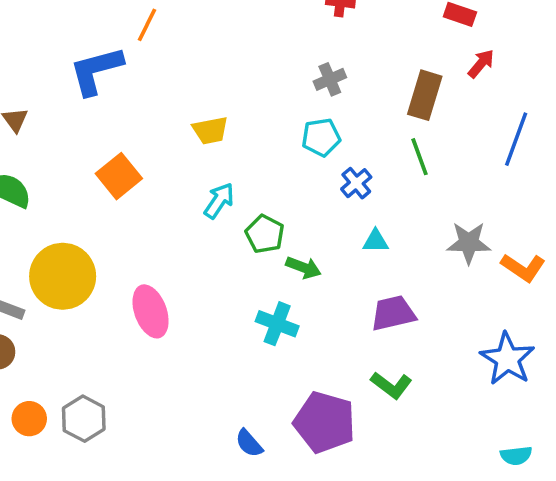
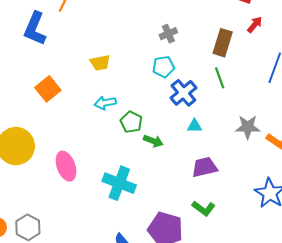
blue L-shape: (96, 71) -> (35, 29), turned -52
blue cross: (356, 183) -> (183, 93), size x1.5
cyan arrow: (219, 201) -> (105, 103), turned -135
cyan cross: (277, 324) -> (119, 183), moved, size x1.4

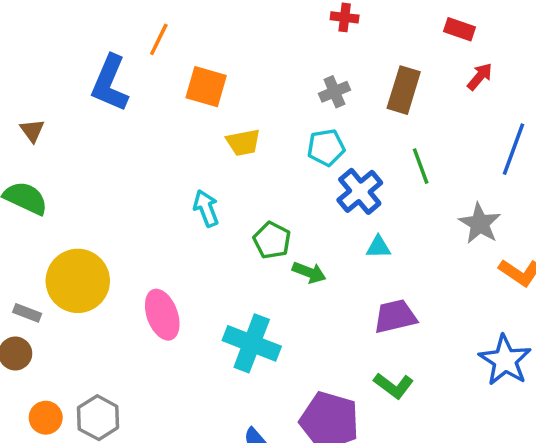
brown rectangle: (223, 43) -> (404, 90), moved
yellow trapezoid: (100, 63) -> (243, 142), moved
orange square: (48, 89) -> (206, 87), moved, turned -35
cyan arrow: (105, 103) -> (206, 208), moved, turned 80
gray star: (248, 127) -> (480, 223), moved, turned 30

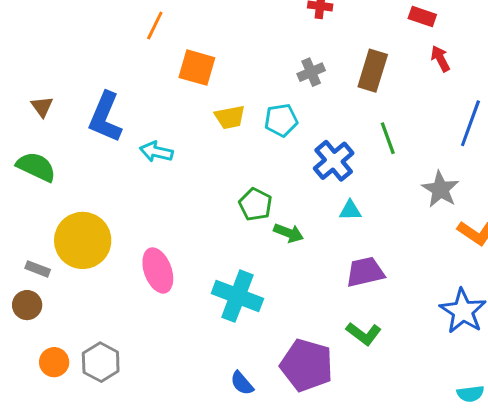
red arrow: (480, 77) -> (440, 59), turned -68
blue L-shape: (110, 83) -> (105, 117), moved
cyan pentagon: (326, 147) -> (281, 120), moved
cyan arrow: (206, 208) -> (156, 152), moved, turned -56

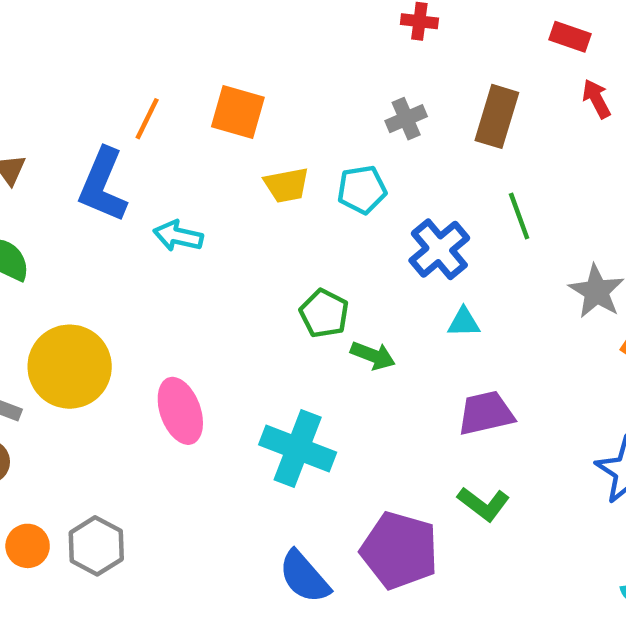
orange line: (155, 26) -> (147, 119), moved
blue semicircle: (242, 383) -> (304, 577), size x1.5

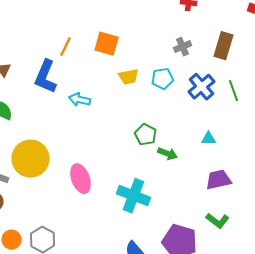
blue cross: (439, 249) -> (202, 87), moved

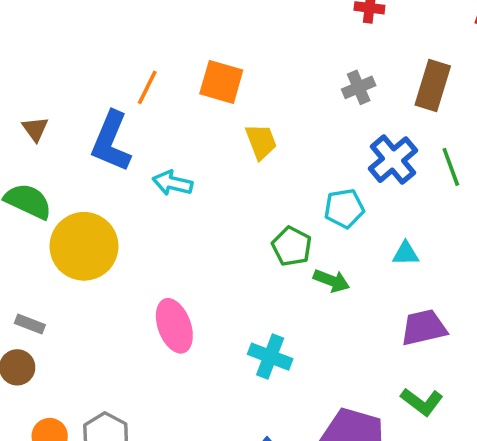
yellow trapezoid: (129, 77) -> (261, 142), turned -100
cyan pentagon: (163, 79) -> (344, 208), moved
yellow circle: (31, 159) -> (84, 246), moved
cyan cross: (134, 196) -> (270, 357), size x0.7

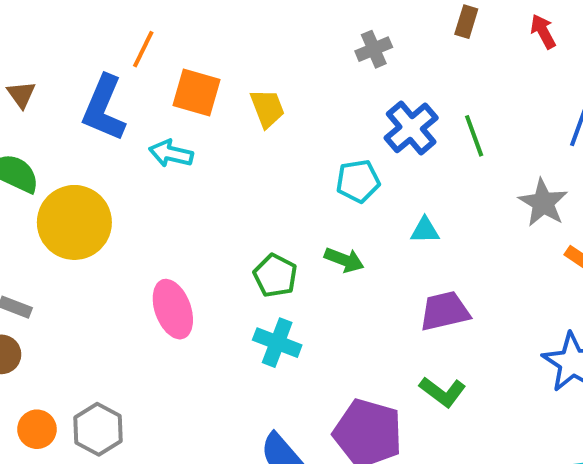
orange square: (221, 82) -> (196, 92), moved
brown rectangle: (433, 86) -> (466, 22), moved, size x0.6
green pentagon: (292, 246) -> (275, 276), moved

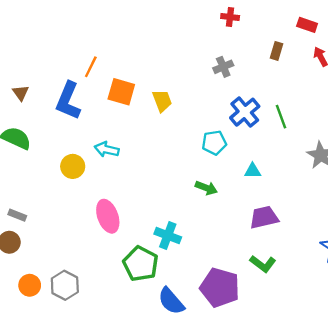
cyan arrow: (171, 154) -> (107, 149), moved
yellow circle: (74, 222) -> (73, 166), moved, size x0.6
green pentagon: (275, 276) -> (141, 264), moved, size x1.4

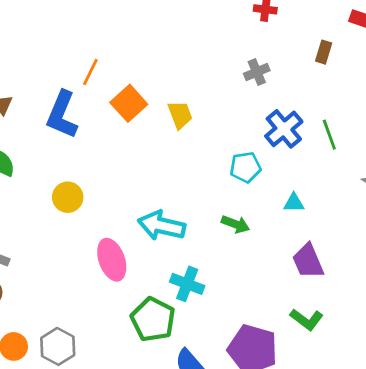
orange square: (121, 92) -> (129, 103), turned 32
cyan arrow: (107, 149) -> (162, 226), moved, size x1.5
purple trapezoid: (264, 217) -> (308, 261), turned -100

